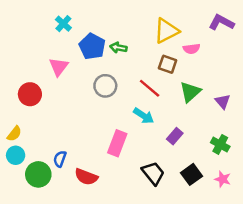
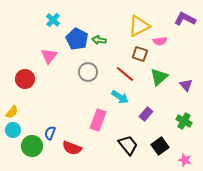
pink star: (223, 179) -> (185, 160), moved

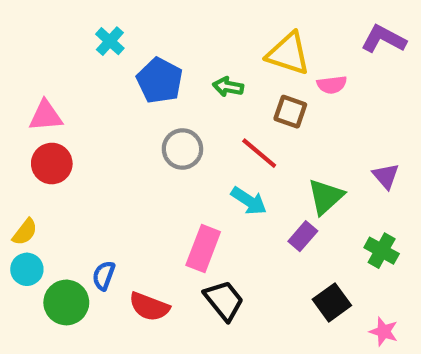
yellow triangle: (139, 26) -> (288, 54), turned 45
green arrow: (99, 40) -> (228, 87), moved
pink triangle: (49, 56) -> (46, 116), moved, turned 48
green triangle: (159, 77) -> (326, 197), moved
black trapezoid: (128, 145) -> (224, 300), moved

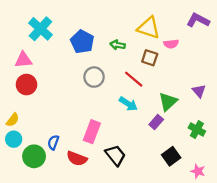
cyan cross: (110, 41) -> (40, 29), moved, size x1.6
pink rectangle: (203, 249) -> (92, 132), moved

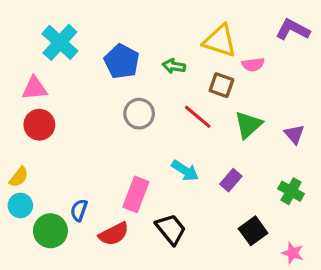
green triangle: (168, 102) -> (248, 125), moved
cyan arrow: (128, 104) -> (185, 171), moved
red semicircle: (77, 158) -> (114, 234), turned -48

